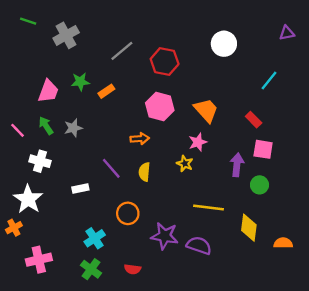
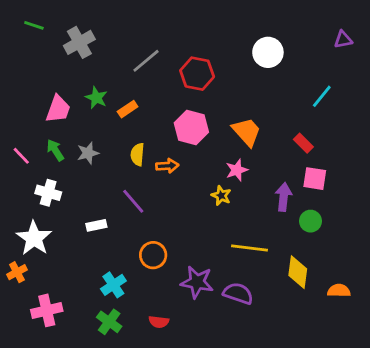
green star: (80, 82) -> (96, 98), turned 30
yellow semicircle: (144, 172) -> (137, 154), moved

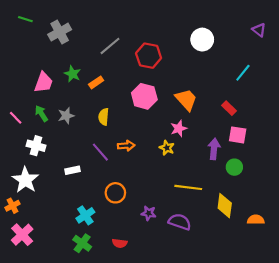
purple triangle: (343, 40) -> (259, 30), turned 48
orange arrow: (167, 166) -> (126, 146), moved
purple star: (197, 282) -> (149, 213), size x0.6
pink cross: (47, 310) -> (22, 235), moved, turned -30

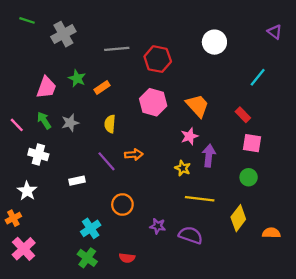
gray line: (110, 46) -> (117, 49), turned 35
yellow star: (167, 148) -> (183, 168), moved
purple arrow: (214, 149) -> (209, 156), moved
white star: (25, 180) -> (27, 191), size x0.7
yellow diamond: (225, 206) -> (238, 218), turned 30

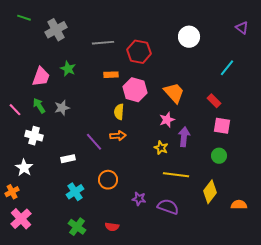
orange rectangle: (102, 87) -> (111, 75), moved, turned 32
yellow semicircle: (110, 124) -> (119, 112), moved
cyan cross: (91, 228) -> (75, 192), moved

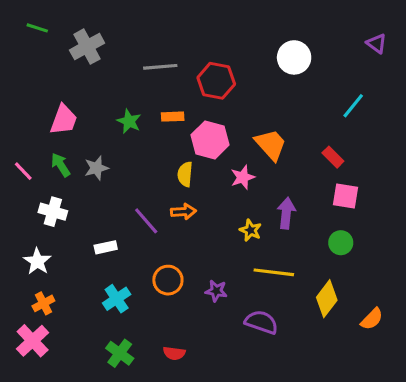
green star: (68, 69) -> (129, 121), moved
pink star: (167, 120) -> (243, 177), moved
orange cross: (12, 192) -> (43, 303), moved
purple star: (139, 199) -> (216, 291), moved
orange semicircle: (239, 205) -> (372, 319), turned 133

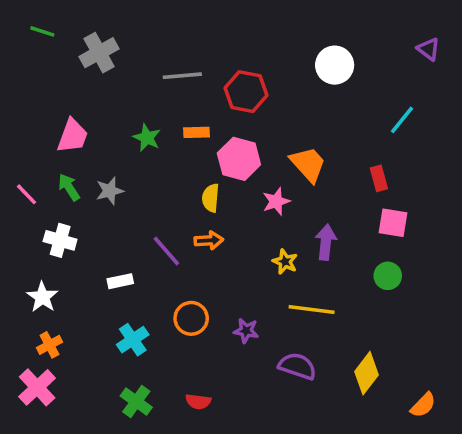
red rectangle: (333, 157) -> (379, 178), turned 30
yellow diamond: (327, 299) -> (366, 373), moved
orange semicircle: (372, 319) -> (423, 405), moved

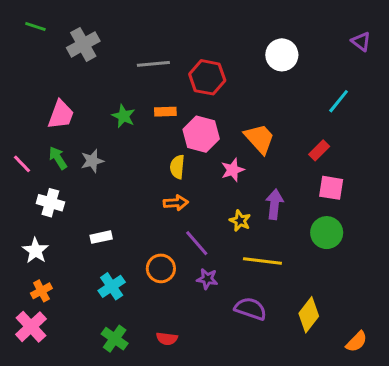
red rectangle: (379, 178) -> (319, 150), turned 60
purple line: (166, 251) -> (197, 243), moved
green circle: (388, 276) -> (327, 233), size x1.4

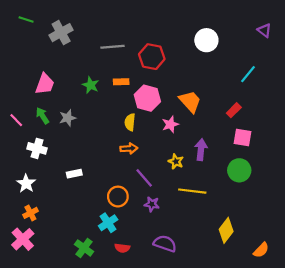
cyan cross: (112, 286) -> (108, 223), moved
purple semicircle: (250, 309) -> (165, 244), moved

